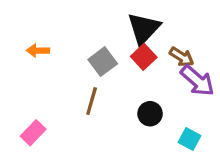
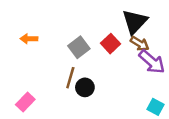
black triangle: (144, 28) -> (135, 22), moved
black circle: (150, 114) -> (85, 87), moved
cyan square: (190, 139) -> (155, 107), moved

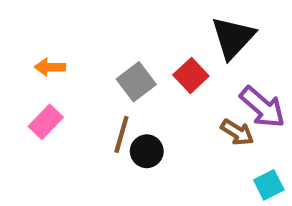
brown arrow: (140, 44) -> (237, 132), moved
pink rectangle: (25, 102) -> (46, 122), moved
cyan square: (155, 107) -> (269, 185), turned 35

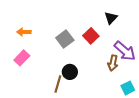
black triangle: (233, 38) -> (111, 18), size x0.6
brown arrow: (237, 132) -> (113, 63), turned 70
brown line: (121, 134) -> (58, 84), moved

